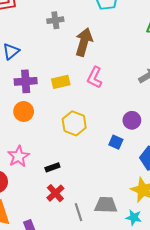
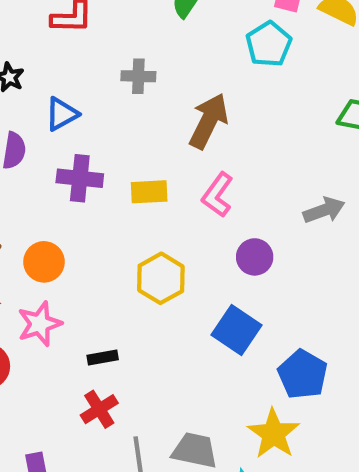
gray cross: (55, 20) -> (138, 76), moved
orange circle: (24, 111) -> (44, 262), moved
purple circle: (132, 120) -> (255, 257), moved
blue square: (116, 142) -> (237, 330), size x1.6

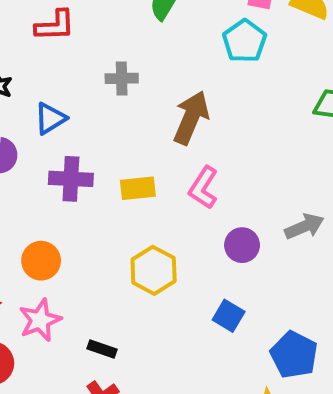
gray arrow: (324, 210) -> (304, 226), moved
blue square: (237, 330) -> (229, 316), size x0.7
black rectangle: (103, 357) -> (102, 349), turned 32

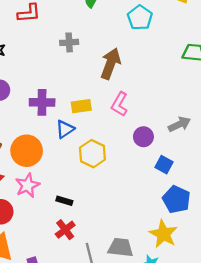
blue triangle: (50, 118) -> (65, 129), moved
orange circle: (41, 261) -> (27, 151), size x1.4
blue square: (229, 316) -> (164, 165), moved

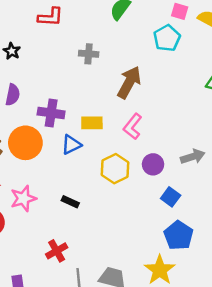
orange circle: (27, 151) -> (25, 143), moved
yellow hexagon: (92, 154) -> (115, 169), moved
black rectangle: (64, 201) -> (70, 202), moved

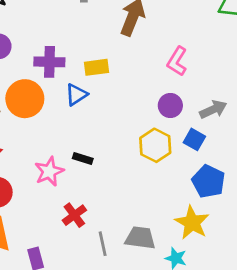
pink L-shape: (133, 126) -> (177, 61), moved
gray arrow: (193, 157) -> (213, 109), moved
yellow hexagon: (115, 169) -> (155, 145), moved
pink star: (23, 199) -> (49, 171), moved

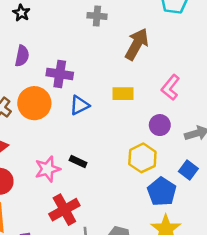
yellow rectangle: (96, 67) -> (123, 94), moved
blue square: (194, 139) -> (188, 170), moved
blue pentagon: (208, 181) -> (162, 192), moved
red cross: (74, 215) -> (64, 210), size x1.4

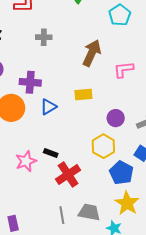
gray cross: (97, 16) -> (44, 37), moved
pink L-shape: (171, 87) -> (123, 70), moved, turned 50
red cross: (64, 210) -> (68, 175), moved

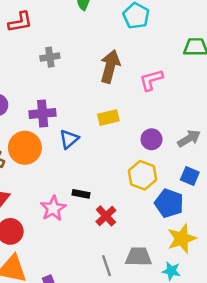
red cross: (68, 175) -> (106, 216), size x0.7
yellow star: (127, 203) -> (182, 239), turned 30

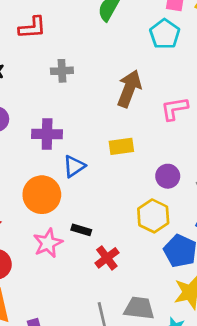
orange circle: (25, 148) -> (42, 195), moved

